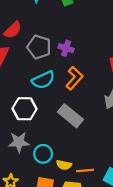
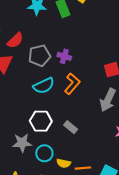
gray pentagon: (39, 47) -> (40, 56), turned -30
white hexagon: (24, 109) -> (41, 121), moved
gray rectangle: (70, 116) -> (71, 127), moved, size x0.6

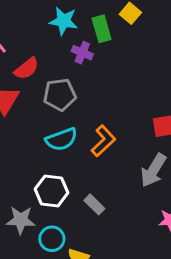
purple cross: (64, 56) -> (82, 53), moved

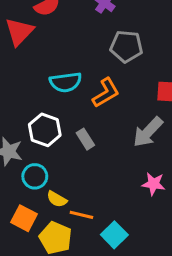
gray pentagon: (60, 95) -> (126, 46), moved
gray rectangle: (94, 204) -> (85, 139), moved

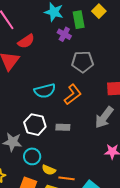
gray rectangle: (85, 139) -> (63, 127), turned -48

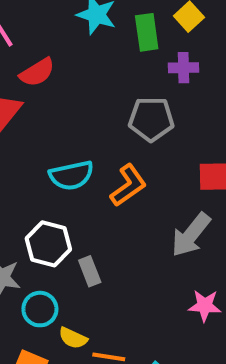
purple cross: (64, 34) -> (183, 68), moved, turned -32
gray rectangle: (63, 127) -> (90, 271), moved, turned 64

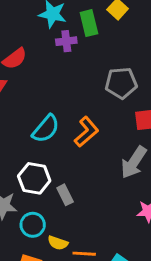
purple cross: (183, 68) -> (66, 41), moved
gray pentagon: (151, 119) -> (121, 83), moved
cyan semicircle: (71, 175) -> (46, 129), turned -32

